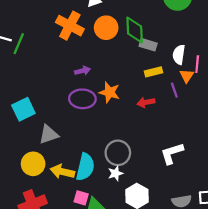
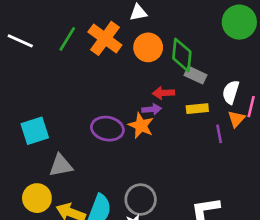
green line: (19, 44) -> (67, 39), moved
purple arrow: (83, 71) -> (152, 109), moved
red arrow: (146, 102) -> (163, 93), moved

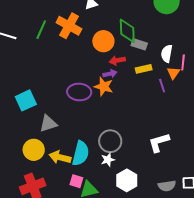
orange circle: (148, 47) -> (103, 41), moved

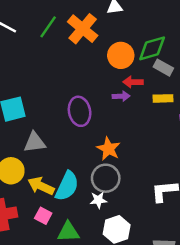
green diamond: (127, 31) -> (152, 48), turned 65
orange star: (104, 87) -> (108, 149), moved
purple ellipse: (79, 92) -> (80, 111), turned 65
pink square: (76, 181) -> (43, 216), moved

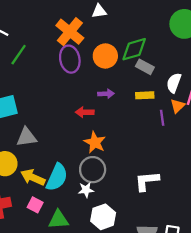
green line: (48, 27) -> (19, 55), moved
red arrow: (133, 82) -> (85, 112), moved
purple ellipse: (80, 111) -> (70, 59), moved

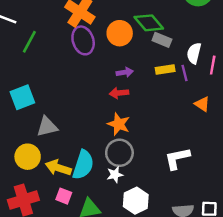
green diamond: (134, 49) -> (149, 23), turned 72
orange triangle: (177, 106) -> (202, 104), moved, turned -35
red arrow: (85, 112) -> (119, 93), moved
purple line: (162, 118) -> (185, 73), moved

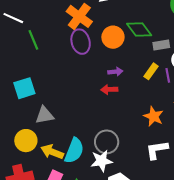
gray rectangle: (162, 40) -> (161, 45), moved, turned -35
green line: (29, 42) -> (33, 40), turned -54
yellow rectangle: (165, 70) -> (151, 71), turned -49
orange star: (119, 124) -> (153, 116), moved
white star: (115, 175) -> (101, 161), size x1.5

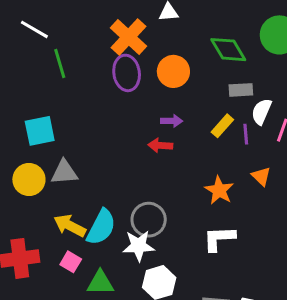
green diamond: (139, 30) -> (228, 50), moved
yellow circle: (26, 141) -> (29, 179), moved

